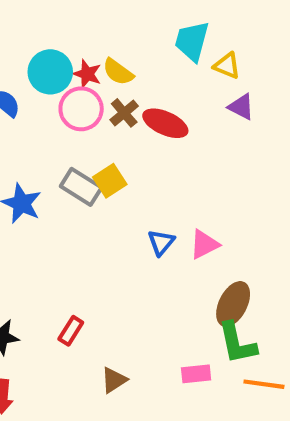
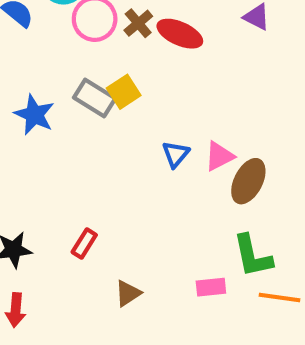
brown ellipse: (233, 304) -> (248, 181), moved

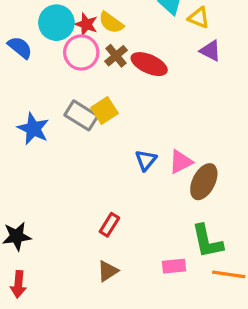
red rectangle: (84, 243) -> (109, 225), moved

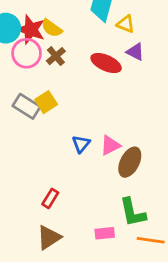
red star: (86, 24) -> (31, 30), size x1.5
red ellipse: (149, 64) -> (106, 63), moved
brown triangle: (108, 271) -> (49, 237), size x1.4

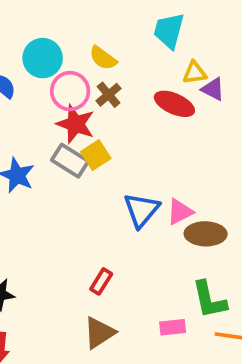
yellow triangle: (126, 24) -> (195, 73), moved, turned -30
red star: (31, 30) -> (76, 124), moved
blue triangle: (81, 144) -> (141, 210), size x1.5
brown ellipse: (130, 162) -> (206, 234), turned 64

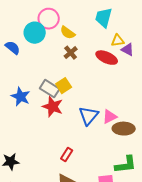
pink circle: (70, 91) -> (49, 19), moved
red star: (76, 124) -> (53, 107), moved
green L-shape: (209, 300) -> (126, 165), turned -85

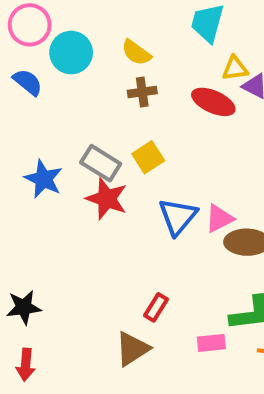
pink circle: (49, 19) -> (30, 25), moved
brown cross: (71, 53) -> (142, 92), turned 32
yellow square: (64, 86) -> (148, 157), moved
red rectangle: (67, 155) -> (156, 307), moved

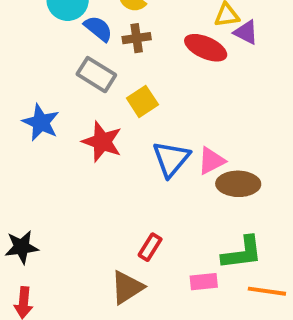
blue semicircle: (28, 82) -> (98, 29), moved
gray rectangle: (101, 163) -> (96, 75), moved

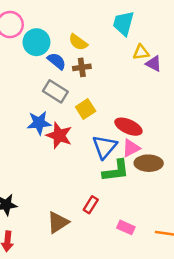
red ellipse: (206, 48) -> (128, 127), moved
blue star: (41, 122) -> (39, 123), moved, turned -30
green L-shape: (242, 253) -> (116, 171), moved
pink rectangle: (204, 282) -> (126, 227), turned 30
brown triangle: (127, 287) -> (58, 222), moved

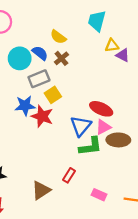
cyan circle: (36, 42) -> (20, 58), moved
brown cross: (82, 67) -> (61, 58), turned -32
gray rectangle: (55, 91) -> (39, 79), turned -54
yellow square: (86, 109) -> (53, 95), moved

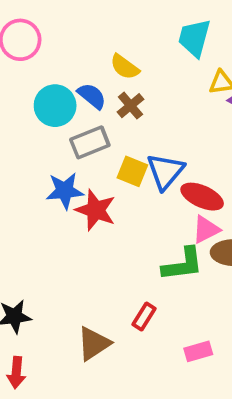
yellow square: (53, 95) -> (132, 171), moved, turned -35
blue triangle: (81, 126) -> (165, 171), moved
pink rectangle: (99, 195) -> (198, 351), turned -40

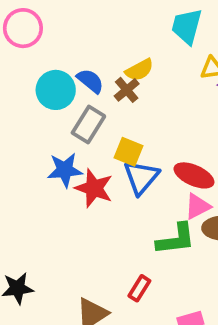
yellow semicircle: (125, 67) -> (139, 70), moved, turned -64
gray rectangle: (90, 142) -> (88, 125), turned -36
blue triangle: (165, 171) -> (141, 177), moved

